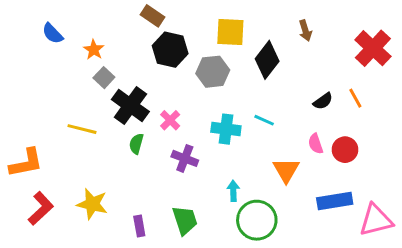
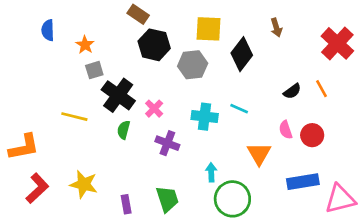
blue semicircle: (53, 33) -> (48, 30), turned 42
gray square: (104, 78) -> (94, 70), turned 30

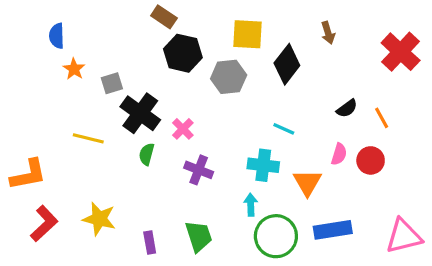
orange star: (85, 45) -> (74, 69), moved
orange line: (321, 89) -> (382, 118), moved
cyan cross: (205, 117) -> (263, 165), moved
pink semicircle: (286, 130) -> (339, 154), turned -144
blue rectangle: (303, 182) -> (333, 230), moved

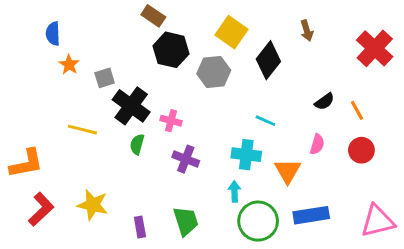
yellow square: (248, 34) -> (232, 32), turned 32
pink cross: (183, 129) -> (171, 121), turned -30
red circle: (371, 160) -> (361, 150), moved

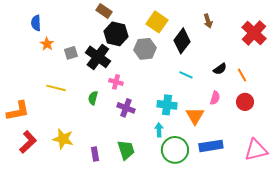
black cross: (131, 106) -> (98, 57), moved
cyan line: (265, 121) -> (186, 75), moved

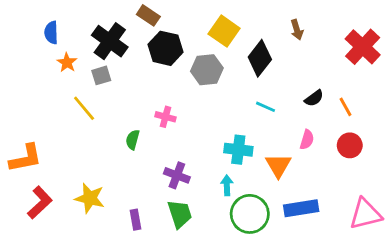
black cross: (98, 57) -> (110, 41), moved
yellow line: (56, 88) -> (84, 108), moved, turned 36
purple cross: (126, 108) -> (177, 175), moved

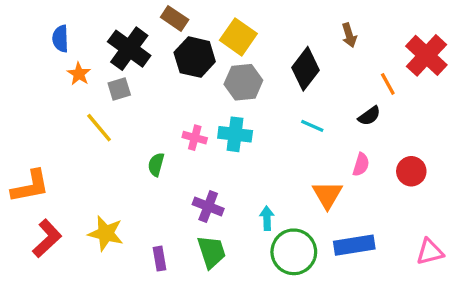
yellow square: (224, 31) -> (238, 37), moved
orange line: (345, 107) -> (388, 84), moved
cyan cross: (238, 150) -> (235, 134), moved
pink triangle: (365, 214) -> (430, 252), size x0.7

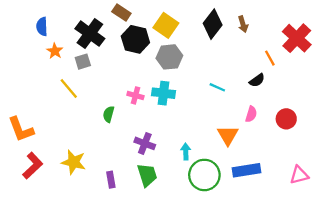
black diamond: (306, 69) -> (213, 24), moved
orange L-shape: (30, 186) -> (21, 129), turned 80

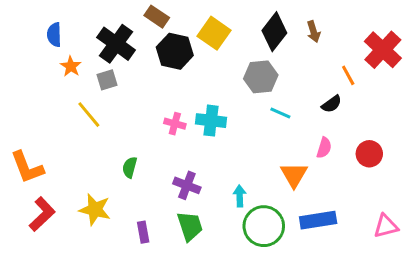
gray hexagon: (169, 57) -> (261, 77), moved
green semicircle: (109, 114) -> (130, 167), moved

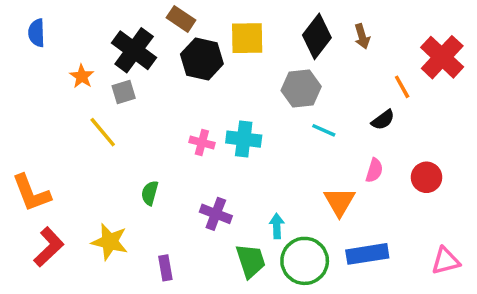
yellow square: (214, 33) -> (247, 38), turned -36
blue semicircle: (54, 35) -> (37, 33), moved
green trapezoid: (190, 226) -> (251, 261), moved

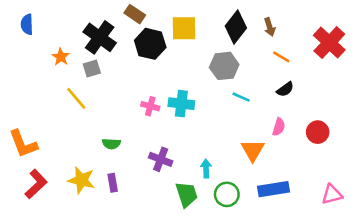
orange line: (402, 87) -> (281, 57), moved, turned -30
green semicircle: (150, 193) -> (111, 144), turned -102
green circle: (305, 261) -> (227, 194), size x0.7
purple rectangle: (165, 268) -> (113, 183), moved

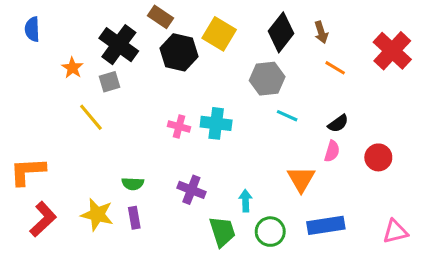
yellow square: (184, 28) -> (219, 34), turned 32
black semicircle: (285, 89) -> (338, 123), moved
orange L-shape: (23, 144) -> (28, 171), turned 108
green semicircle: (111, 144) -> (133, 184), moved

